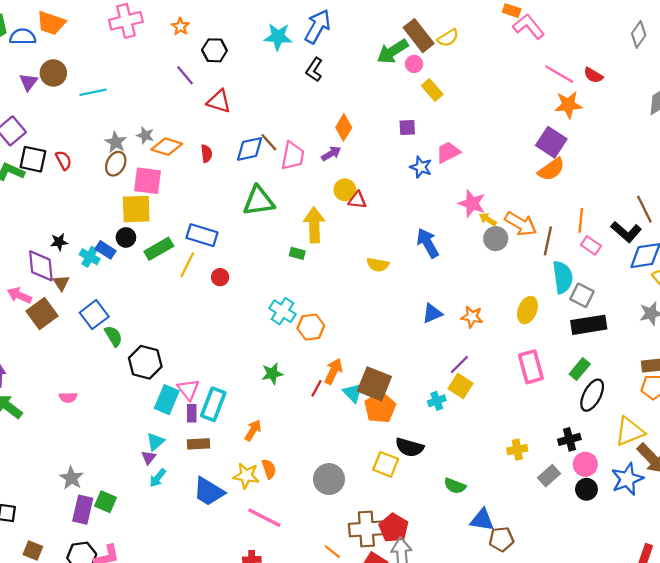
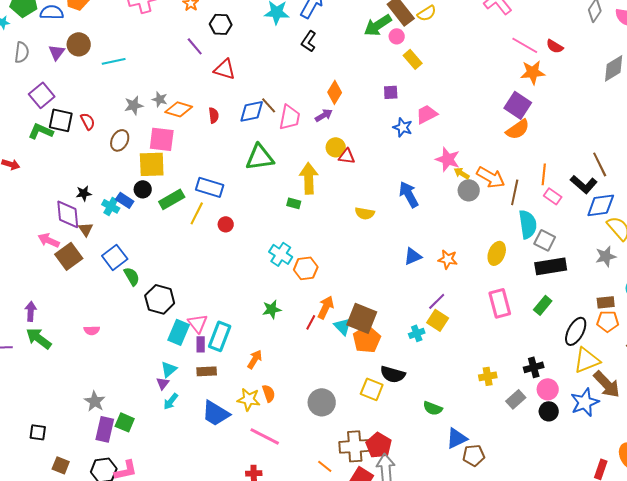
gray star: (116, 142) -> (134, 105), turned 30
brown ellipse: (116, 164) -> (120, 140), moved
black ellipse: (592, 395) -> (576, 331), moved
blue triangle: (482, 520) -> (457, 438), turned -35

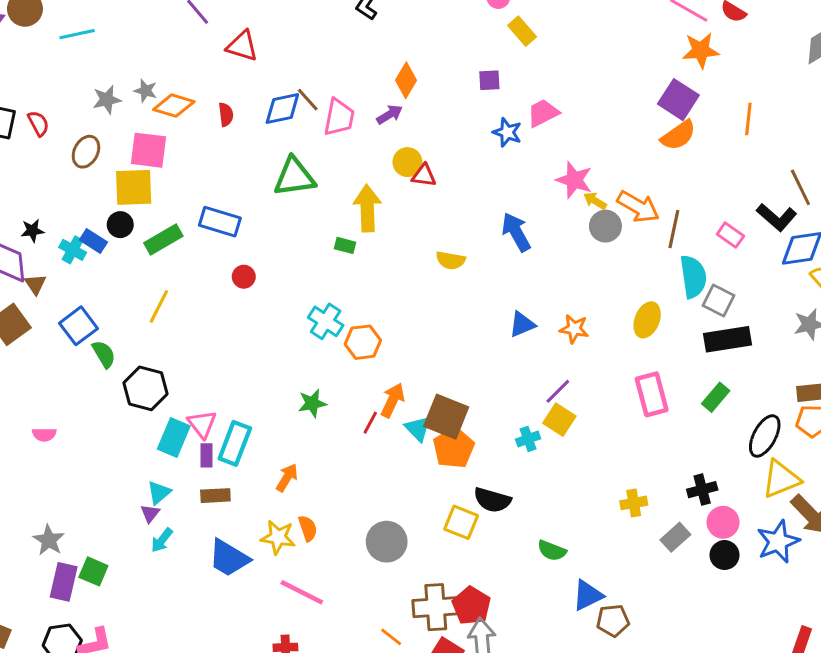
orange line: (544, 174) -> (748, 119), moved
yellow line: (197, 213) -> (159, 306), moved

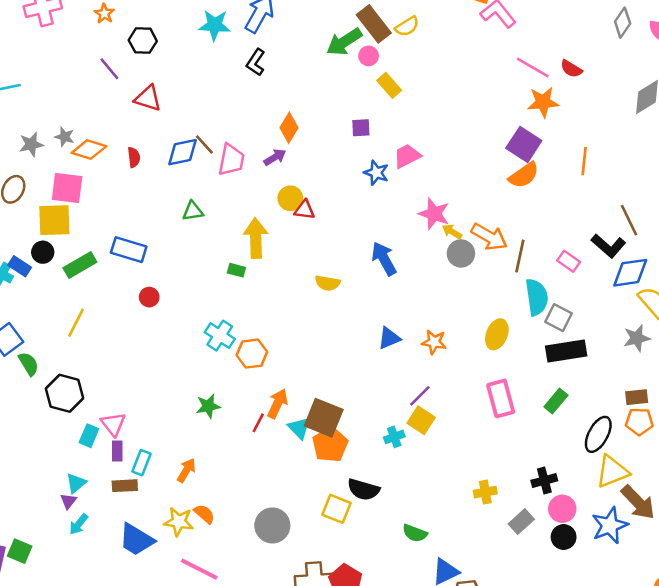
green triangle: (294, 177) -> (193, 211), size x0.6
cyan rectangle: (174, 437) -> (89, 436), size x0.7
cyan rectangle: (235, 443) -> (142, 463), moved, size x0.7
orange semicircle: (308, 528) -> (204, 514), turned -30

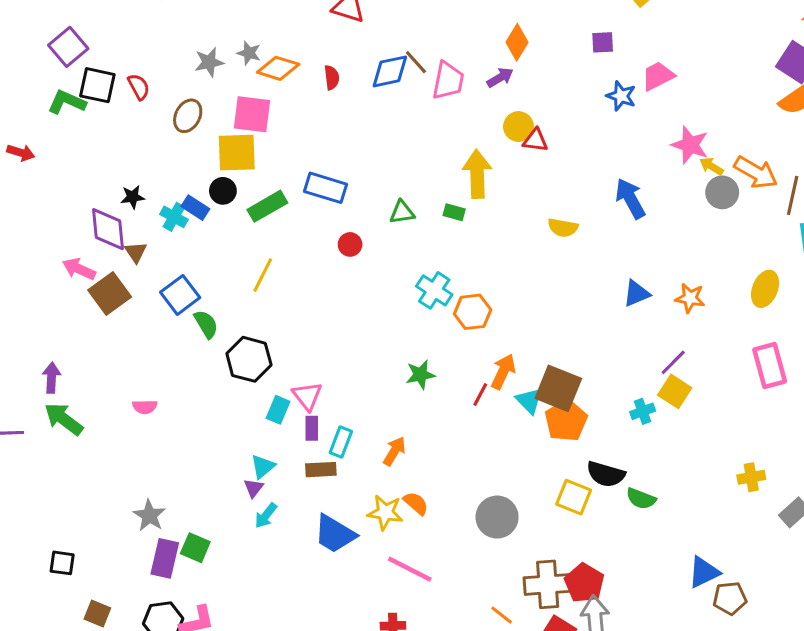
green triangle: (193, 211) -> (402, 212), moved
green semicircle: (415, 533) -> (641, 499), moved

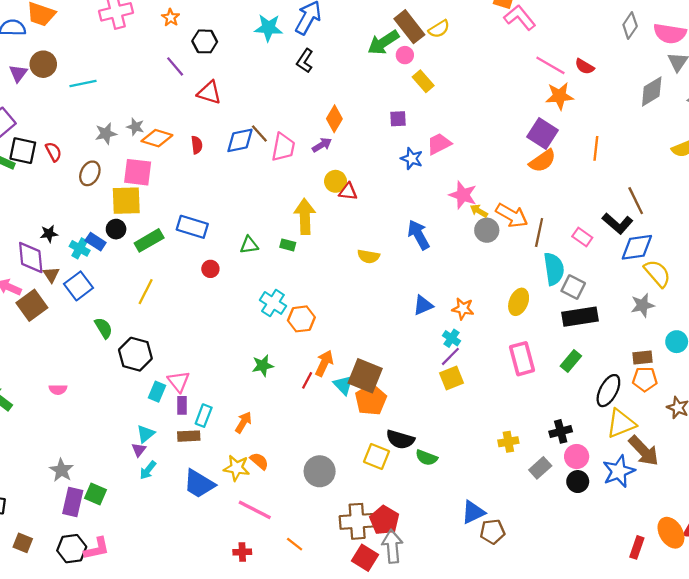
blue square: (180, 295) -> (78, 286), moved
yellow square: (675, 391) -> (451, 378), turned 35
cyan cross: (643, 411) -> (451, 338), moved, turned -36
orange line: (502, 615) -> (295, 544), moved

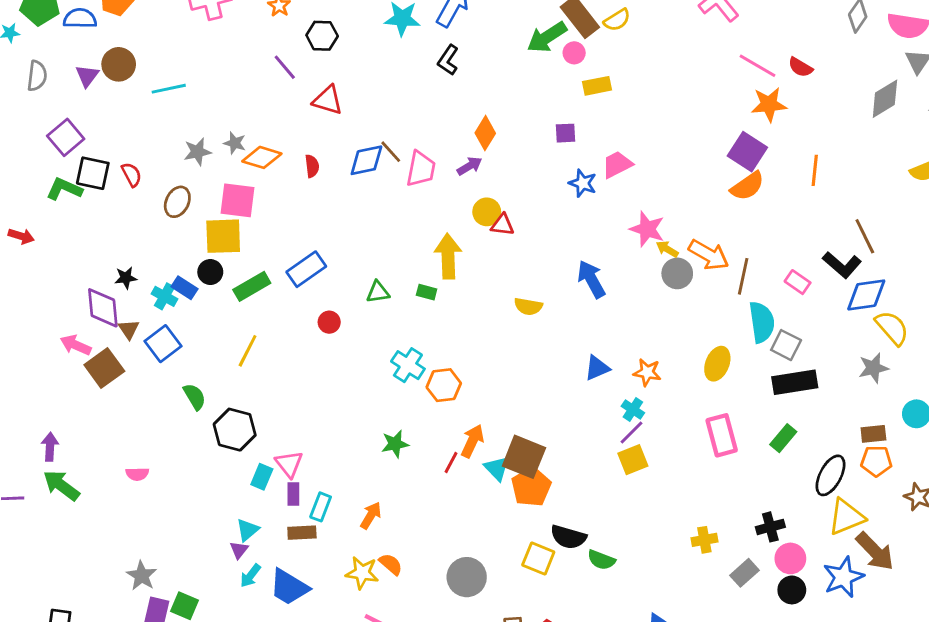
yellow rectangle: (423, 81) -> (597, 86), turned -60
blue rectangle: (192, 227) -> (306, 269), turned -52
blue trapezoid: (199, 484) -> (289, 587), moved

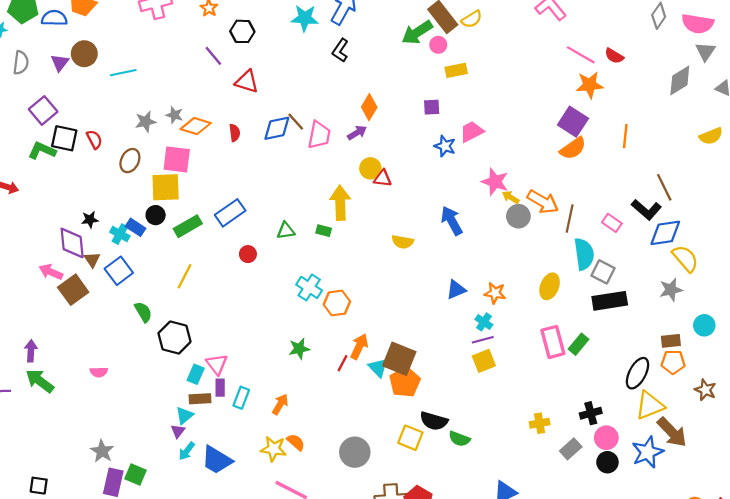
purple line: (631, 432) -> (483, 340), turned 30
green rectangle: (783, 438) -> (579, 344), moved
brown rectangle: (302, 533) -> (200, 399), moved

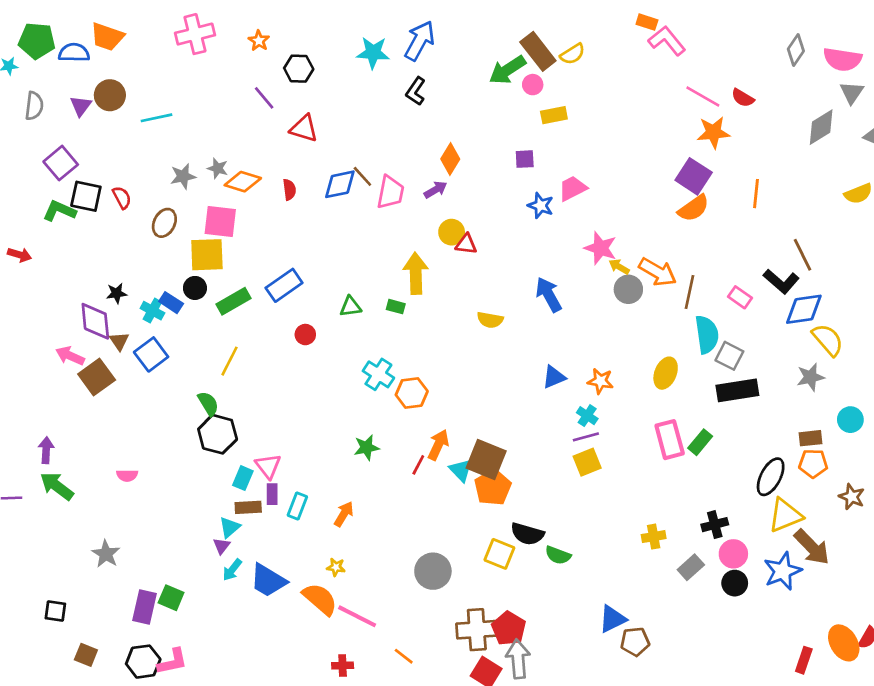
green semicircle: (143, 312) -> (208, 404), moved
orange semicircle: (296, 442) -> (320, 599), moved, size x1.6
yellow star: (274, 449) -> (336, 567), size x0.6
gray star: (102, 451) -> (106, 554), moved

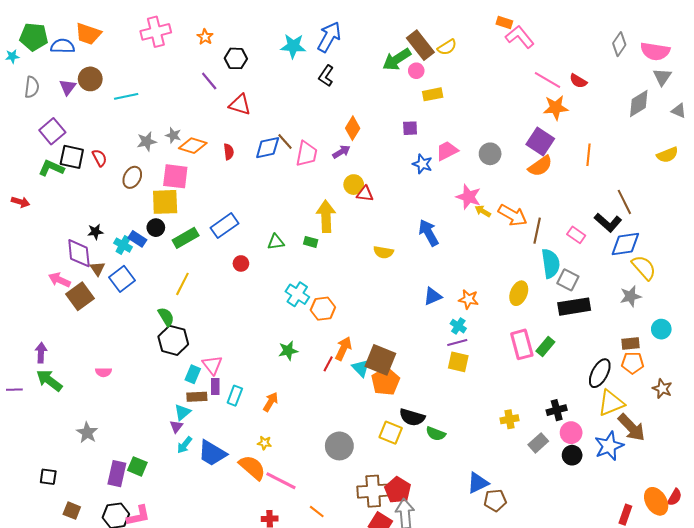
gray circle: (628, 289) -> (490, 154), moved
yellow square: (587, 462) -> (458, 362), turned 35

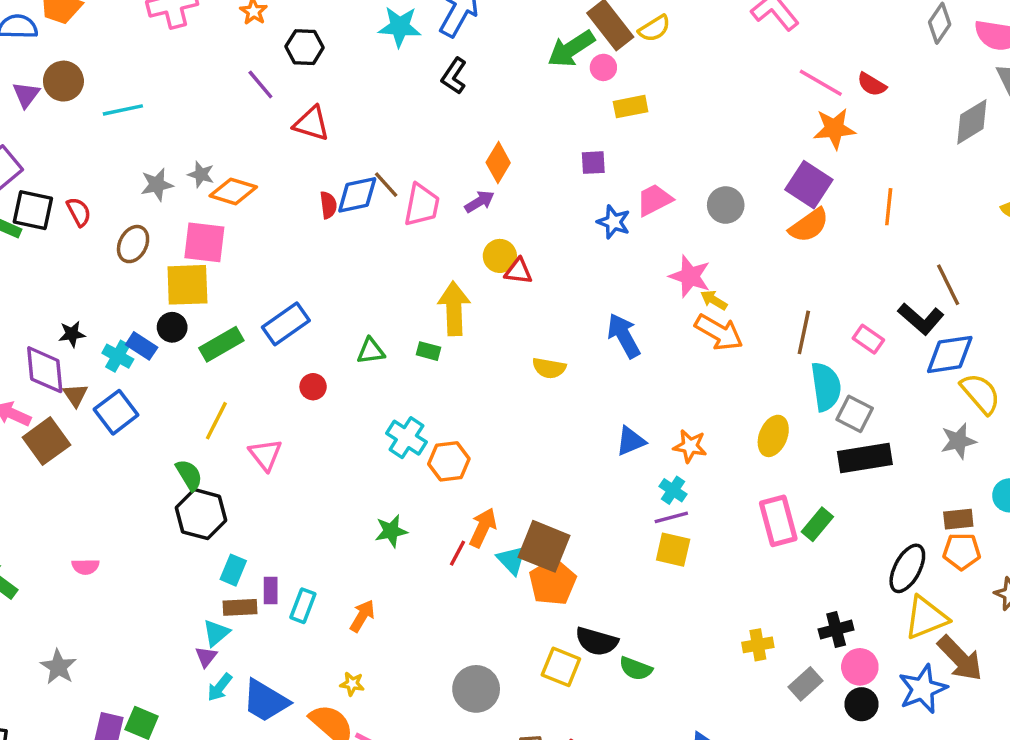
red semicircle: (229, 152) -> (328, 205), moved
orange arrow: (513, 215) -> (719, 332), moved
pink triangle: (212, 365) -> (266, 455), moved

